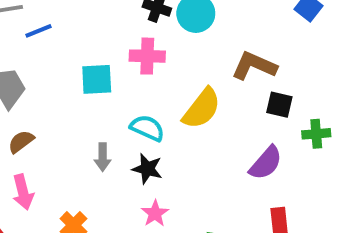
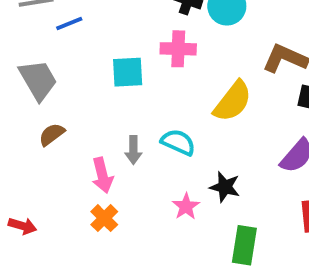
cyan semicircle: (147, 128) -> (178, 142), moved
black star: (147, 169) -> (225, 187), moved
pink arrow: (23, 192) -> (102, 175), moved

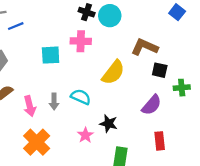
pink arrow: (102, 175) -> (30, 106), moved
orange cross: (104, 218) -> (37, 142), size x1.6

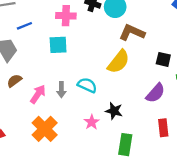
blue line: (16, 26) -> (24, 26), moved
pink cross: (81, 41) -> (66, 16), moved
brown L-shape: (145, 47) -> (132, 33), moved
pink arrow: (30, 106) -> (38, 94), turned -132

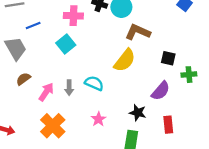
cyan square: (58, 45) -> (66, 44), turned -36
black star: (114, 111) -> (138, 113), moved

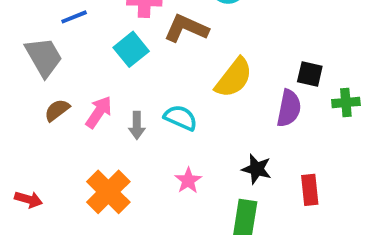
brown L-shape: (138, 32) -> (186, 28), moved
purple semicircle: (161, 91) -> (289, 108), moved, turned -30
pink arrow: (46, 92) -> (99, 112), moved

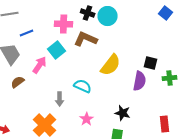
pink arrow: (99, 112) -> (40, 65), moved
gray arrow: (137, 125) -> (60, 99), moved
red rectangle: (310, 190) -> (165, 124), moved

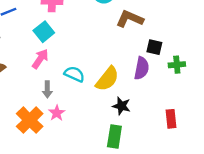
brown L-shape: (86, 39) -> (130, 19), moved
pink arrow: (40, 65) -> (40, 59), moved
yellow semicircle: (111, 65) -> (107, 79), moved
pink star: (87, 119) -> (57, 113), moved

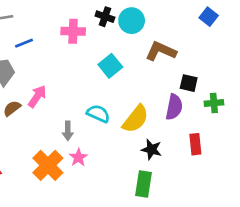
cyan square: (44, 32) -> (110, 66), moved
pink arrow: (40, 59) -> (37, 96), moved
red rectangle: (171, 119) -> (195, 144), moved

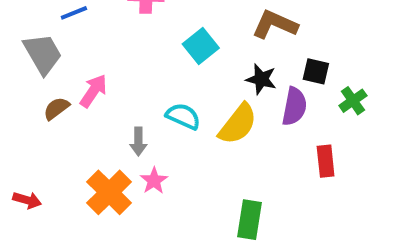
green cross: (214, 103) -> (353, 101), turned -30
black star: (151, 149) -> (261, 79), moved

